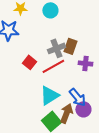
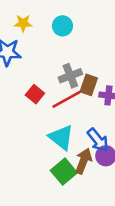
brown rectangle: (70, 46) -> (89, 85), moved
cyan triangle: (49, 95) -> (61, 137), turned -50

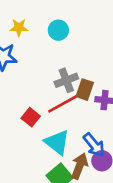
red square: (35, 94) -> (31, 117), moved

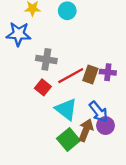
gray cross: (66, 80) -> (46, 59), moved, turned 30
brown rectangle: (85, 90) -> (90, 75), moved

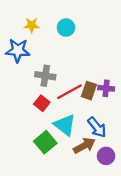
purple circle: (105, 126) -> (106, 156), moved
brown arrow: (86, 130) -> (84, 146), turned 40
green square: (68, 139) -> (45, 142), moved

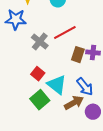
gray cross: (45, 76) -> (40, 42), turned 30
red line: (69, 92) -> (65, 32), moved
red square: (42, 103) -> (38, 74), moved

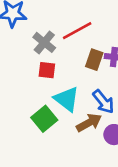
red square: (38, 74) -> (47, 70), moved, turned -32

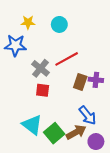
cyan triangle: (67, 99) -> (32, 125), moved
green square: (44, 119) -> (54, 133), moved

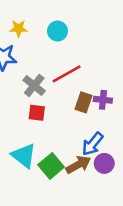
blue arrow: (88, 115) -> (93, 144), turned 78
purple circle: (96, 142) -> (104, 163), moved

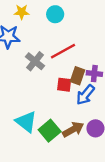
red square: (37, 113) -> (64, 85), moved
blue arrow: (93, 144) -> (85, 95), moved

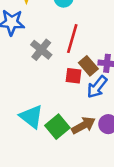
red line: (63, 51) -> (72, 39), turned -45
brown rectangle: (78, 76) -> (88, 66), turned -60

